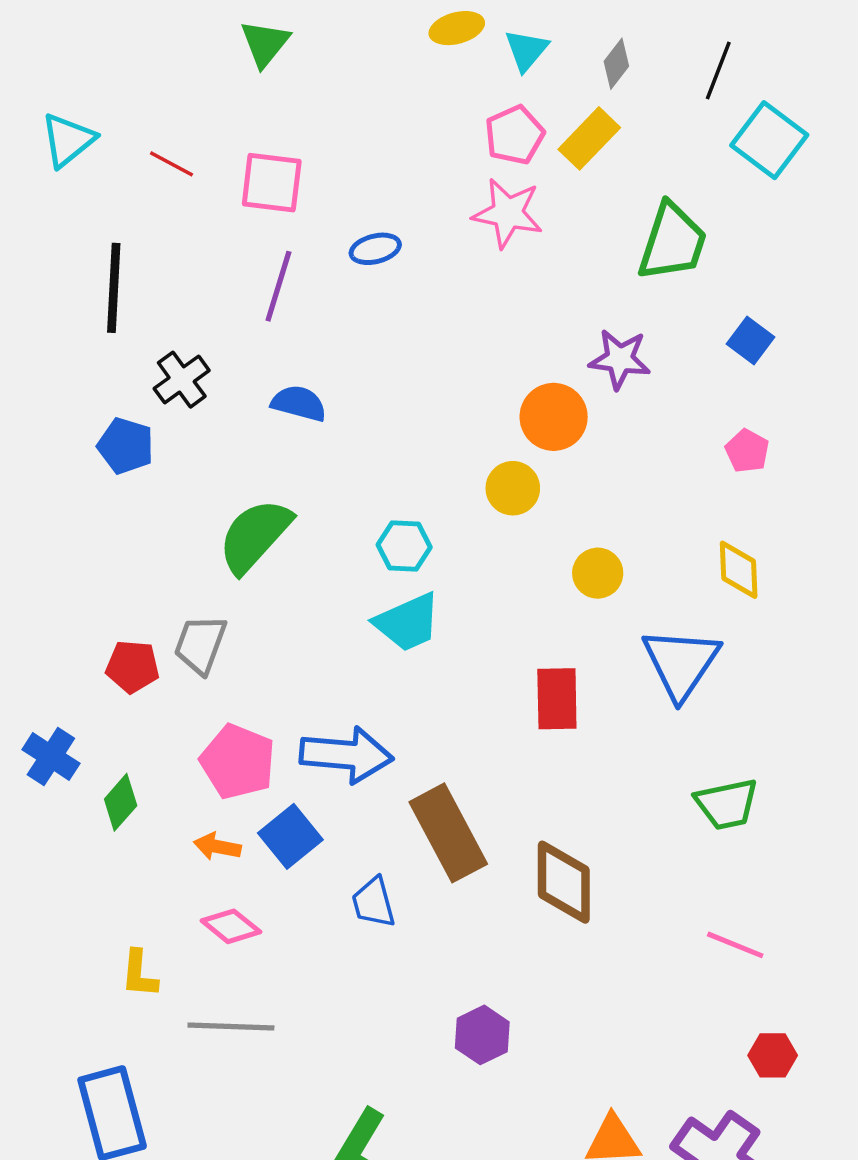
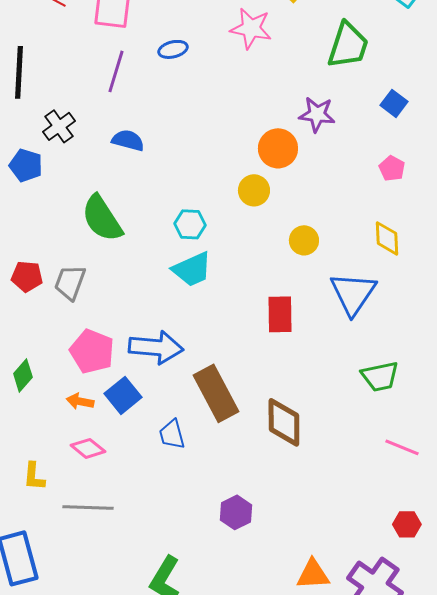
green semicircle: (255, 536) -> (102, 218), turned -75
red pentagon: (132, 667) -> (27, 276), moved
pink line: (735, 945) -> (402, 447), moved

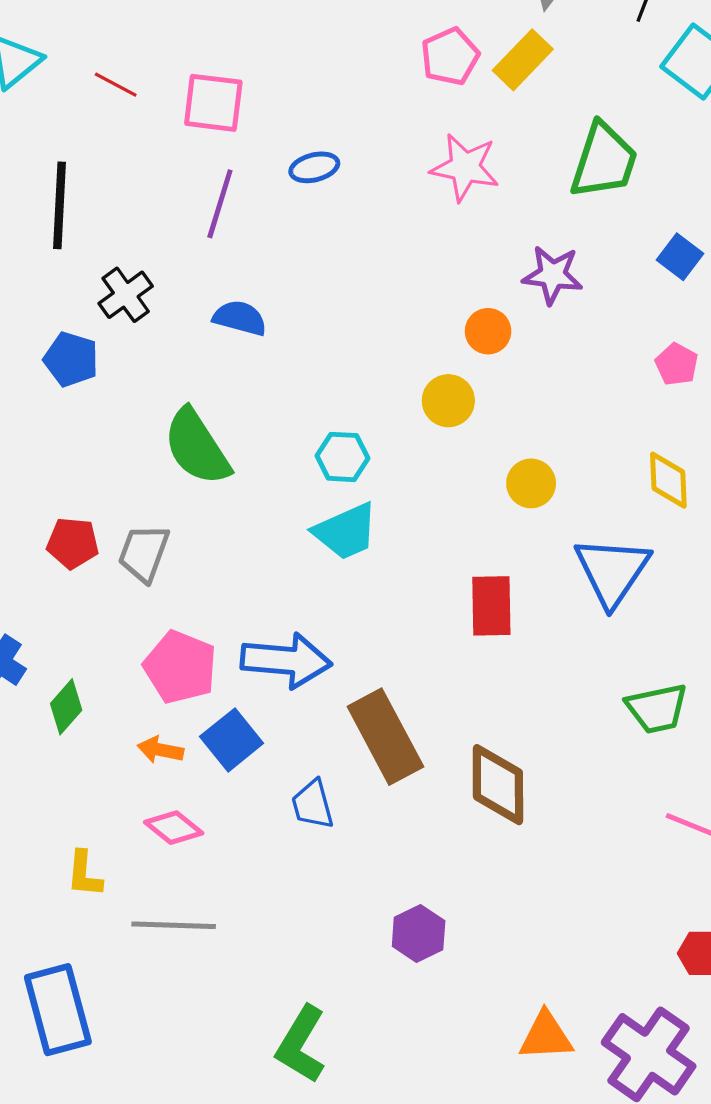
pink star: (251, 28) -> (465, 167), moved
orange circle: (278, 148) -> (488, 331), size x0.7

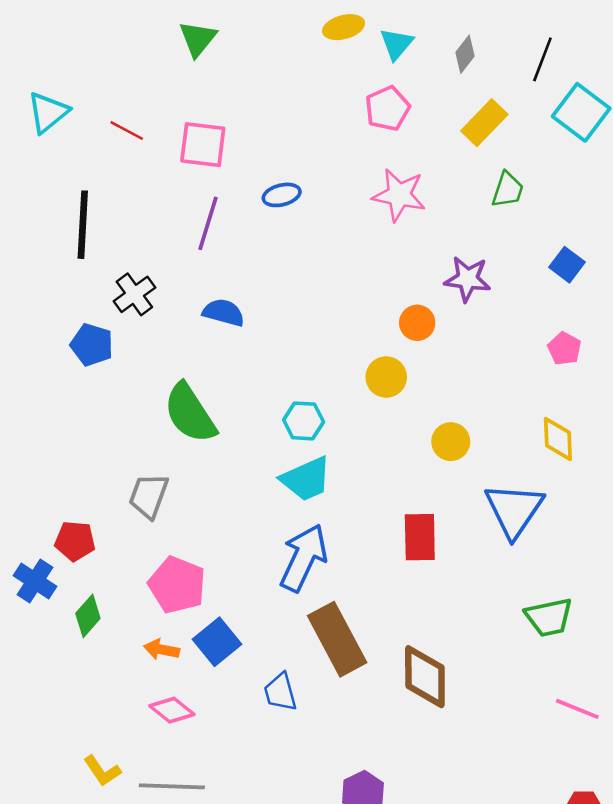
yellow rectangle: (523, 60) -> (484, 123), moved
green trapezoid: (604, 161) -> (508, 190), size x0.6
red pentagon: (73, 543) -> (75, 541), moved
blue arrow: (286, 660) -> (304, 558), moved, turned -70
yellow L-shape: (84, 874) -> (102, 771), moved, turned -39

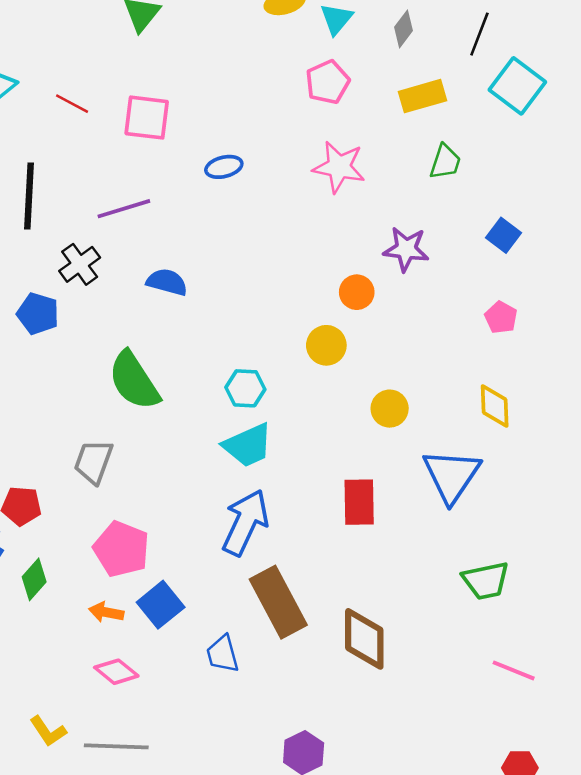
yellow rectangle: (484, 123) -> (422, 96), turned 30
purple line: (208, 223) -> (124, 209), moved, turned 56

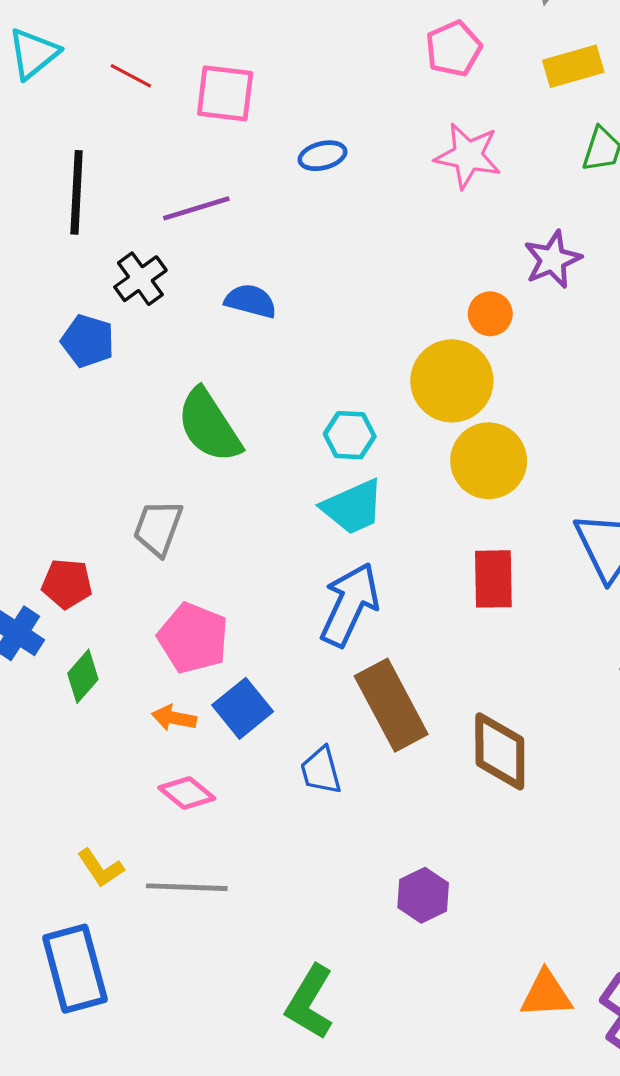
purple star: (406, 249) -> (553, 259), turned -30
yellow circle: (326, 345) -> (452, 381), size x1.6
yellow circle: (390, 409) -> (489, 461), moved, size x1.6

